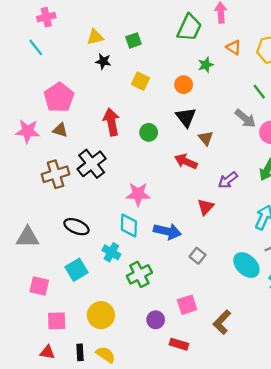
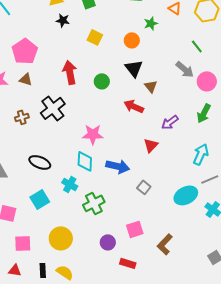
brown cross: (56, 174) -> (22, 117), size x0.6
cyan ellipse: (246, 265) -> (186, 195), turned -70

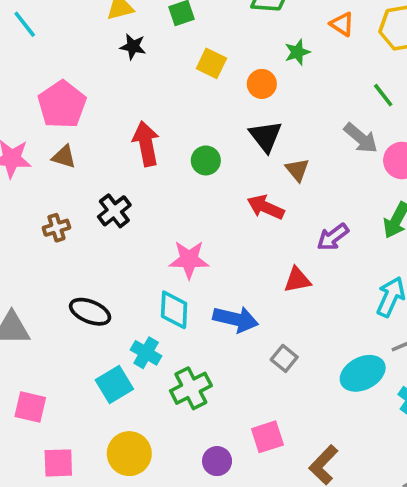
yellow square: (95, 37) -> (211, 63), moved
black cross: (53, 108) -> (114, 211), size x0.7
red triangle: (151, 145) -> (297, 280), turned 35
cyan square: (40, 199) -> (114, 385), moved

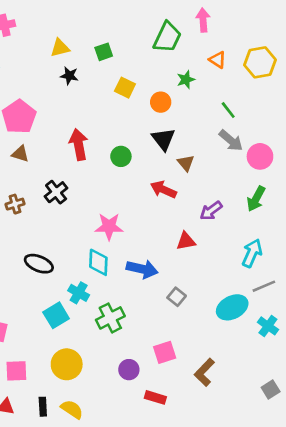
green line: (383, 95) -> (228, 110), moved

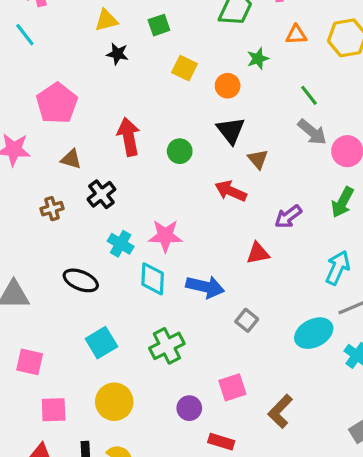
orange triangle: (218, 60) -> (296, 35), turned -36
brown triangle: (20, 154) -> (71, 159), moved
cyan cross: (79, 293) -> (121, 244), moved

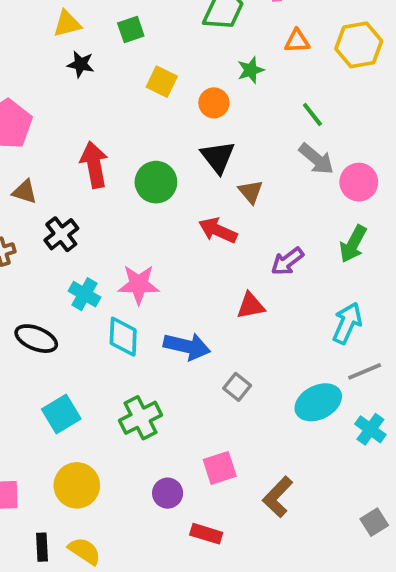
green circle: (180, 151) -> (156, 182), size x1.4

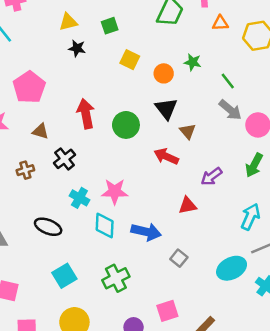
orange triangle: (297, 41) -> (220, 23), moved
green star: (251, 70) -> (193, 62), moved, turned 30

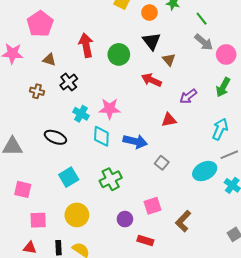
brown cross: (25, 170) -> (37, 91), turned 32

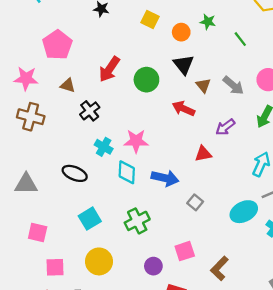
gray arrow: (204, 42) -> (233, 85), moved
red arrow: (86, 45) -> (109, 69), turned -135
brown cross: (37, 91) -> (31, 117), moved, size x1.6

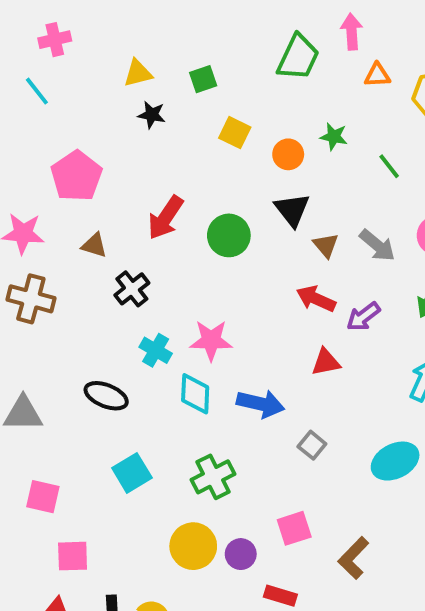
red arrow: (184, 109) -> (316, 299), moved
yellow circle: (99, 261) -> (193, 546), moved

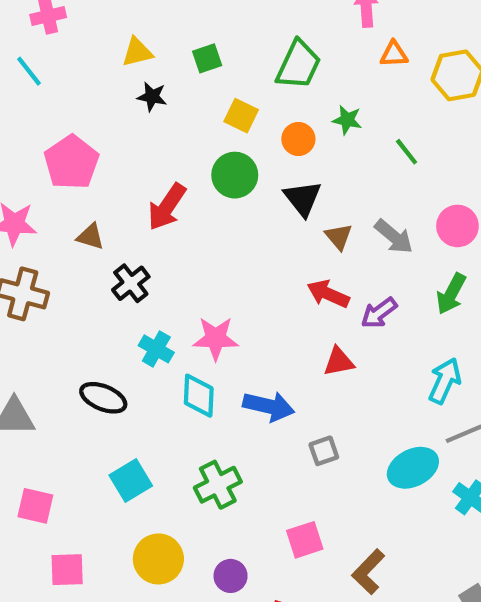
green trapezoid: (298, 57) -> (298, 65), moved
green circle: (229, 235) -> (235, 175), moved
gray square: (312, 445) -> (324, 451), turned 32
yellow circle: (193, 546) -> (158, 559), moved
purple circle: (241, 554) -> (231, 576), moved

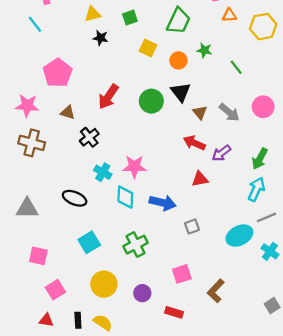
green circle: (235, 175) -> (151, 101), moved
green arrow: (451, 294) -> (260, 159), moved
pink square: (67, 570) -> (55, 290), turned -30

